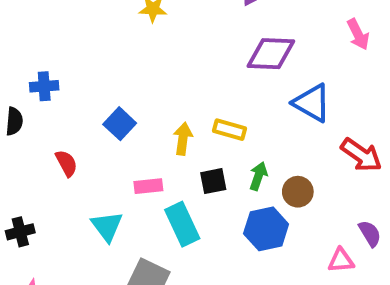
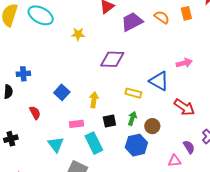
pink arrow: (358, 34) -> (184, 63), moved, turned -77
purple diamond: (271, 54) -> (112, 59), moved
yellow rectangle: (230, 130) -> (133, 93), moved
black cross: (20, 232) -> (11, 139), moved

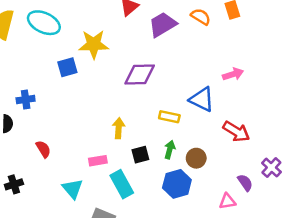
yellow star: (78, 34) -> (94, 44), size x1.6
blue square: (62, 92) -> (67, 67), moved, turned 35

